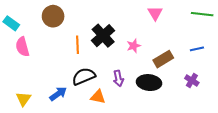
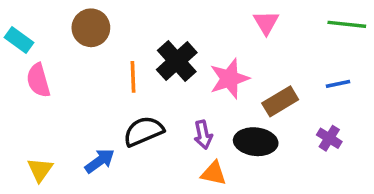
pink star: (134, 46) -> (229, 79), size x1.6
orange triangle: (98, 97) -> (214, 173), moved

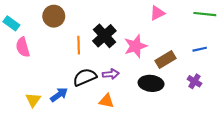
pink triangle: (266, 23) -> (157, 13), turned 35
purple arrow: (203, 135) -> (111, 74), moved, turned -84
yellow triangle: (40, 170) -> (33, 100), moved
orange triangle: (214, 173) -> (107, 101), moved

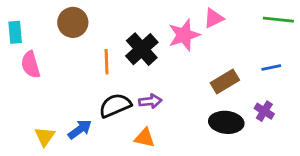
cyan rectangle: (11, 23) -> (15, 32), turned 49
pink star: (136, 46) -> (184, 35), moved
black ellipse: (151, 83) -> (226, 122), moved

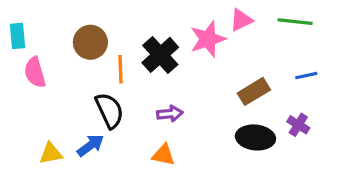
green line: (278, 20) -> (295, 22), moved
brown circle: (73, 22) -> (90, 42), moved
black semicircle: (115, 105) -> (109, 111), moved, turned 88
yellow triangle: (45, 136) -> (51, 153), turned 45

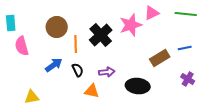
blue line: (306, 76) -> (185, 48), moved
black semicircle: (109, 111) -> (78, 70), moved, size x0.6
black ellipse: (255, 137) -> (138, 86), moved
blue arrow: (90, 145) -> (54, 65), moved
orange triangle: (163, 155) -> (92, 91), moved

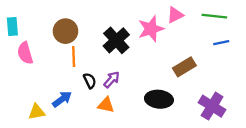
orange line: (76, 44) -> (74, 56), moved
blue line: (185, 48) -> (221, 43), moved
blue arrow: (54, 65) -> (62, 99), moved
purple arrow: (107, 72) -> (112, 80), moved, turned -42
purple cross: (188, 79) -> (212, 106), moved, size x1.6

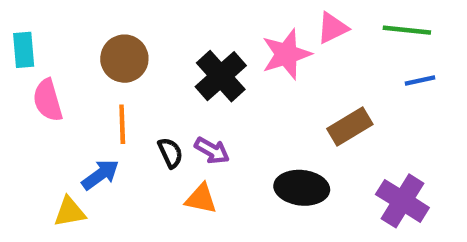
orange line: (74, 56) -> (122, 124), moved
purple arrow: (112, 80) -> (212, 151), turned 78
blue arrow: (62, 99) -> (100, 175), moved

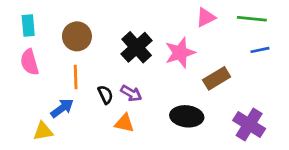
cyan rectangle: (24, 50) -> (28, 26), moved
pink star: (286, 54) -> (180, 53), moved

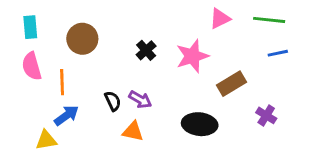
black cross: (137, 47) -> (146, 50), size x0.6
orange line: (76, 77) -> (62, 82), moved
purple cross: (249, 124) -> (266, 115), moved, size x0.6

